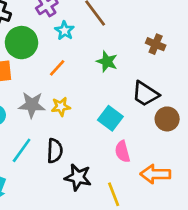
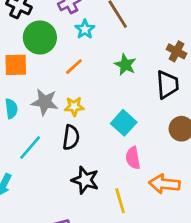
black trapezoid: (145, 94) -> (167, 85), moved, turned -132
black semicircle: (55, 151) -> (71, 137), moved

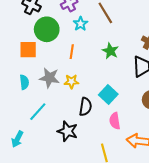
orange line: (74, 67) -> (72, 52), turned -40
black semicircle: (71, 137) -> (85, 107), moved
black star: (85, 180) -> (67, 131), moved

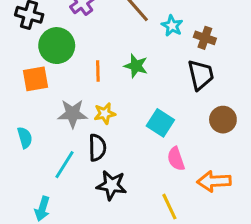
cyan star: (81, 24) -> (172, 26), moved
green star: (110, 51) -> (136, 66), moved
cyan semicircle: (24, 82) -> (25, 138), moved
black semicircle: (85, 107) -> (97, 148), moved

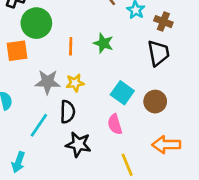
brown circle: (223, 120) -> (155, 102), moved
pink semicircle: (176, 159) -> (115, 124), moved

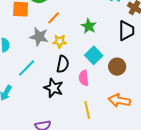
green star: (103, 43) -> (89, 26), moved
orange line: (71, 46) -> (54, 18), moved, turned 32
black semicircle: (68, 112) -> (63, 64), moved

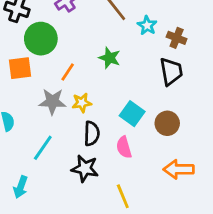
green star: (89, 26) -> (110, 58), moved
yellow line: (87, 110) -> (123, 196), moved

